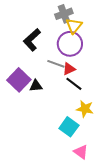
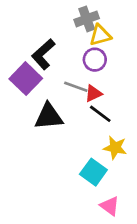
yellow triangle: (74, 26) -> (100, 35), turned 36
purple circle: (70, 44) -> (95, 60), size x0.7
purple square: (19, 80) -> (26, 79), moved
black triangle: (36, 86) -> (49, 116), size x1.6

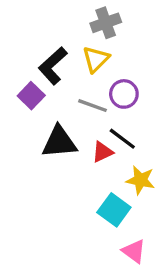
yellow triangle: (100, 35) -> (96, 59), moved, turned -30
purple circle: (95, 60) -> (124, 94), moved
purple square: (26, 79) -> (31, 96), size x0.7
red triangle: (93, 93) -> (102, 152), moved

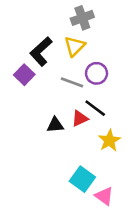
black triangle: (59, 142) -> (55, 125), moved, size x0.6
yellow star: (140, 180) -> (109, 140), turned 30
cyan square: (114, 210) -> (82, 179), moved

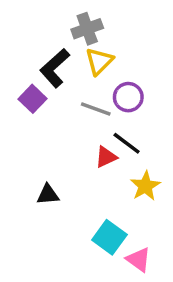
gray cross: (82, 18) -> (87, 29), moved
black triangle: (55, 125) -> (48, 195), moved

